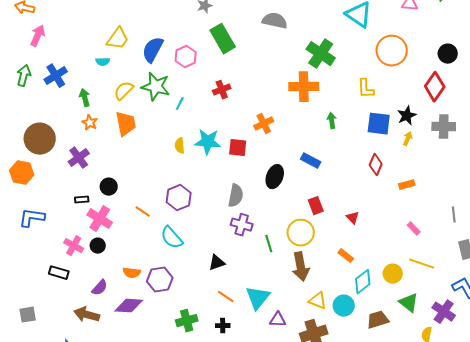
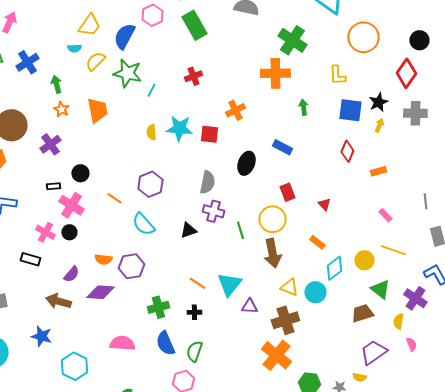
pink hexagon: (186, 57) -> (152, 15), moved
yellow semicircle: (124, 91) -> (95, 61), moved
black triangle: (217, 263) -> (188, 230), moved
brown trapezoid: (378, 320) -> (362, 313), moved

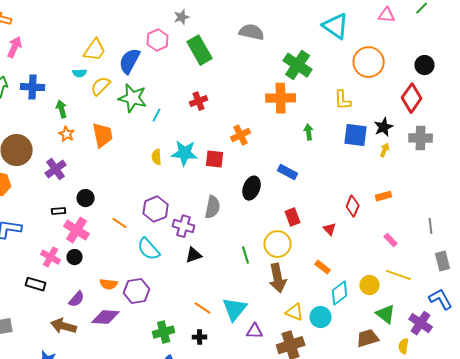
blue cross: (27, 62) -> (33, 87), turned 35
red diamond: (347, 151) -> (353, 206), moved
purple cross: (213, 211) -> (184, 226), moved

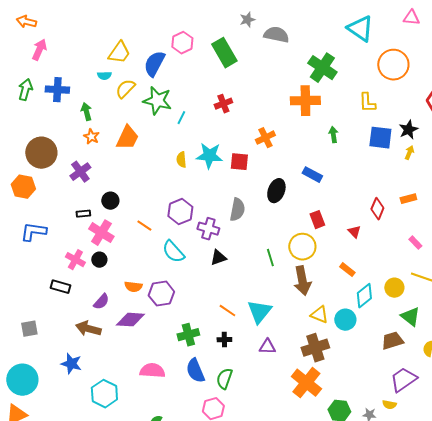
gray star: (182, 17) -> (247, 20), moved
orange trapezoid: (103, 135) -> (127, 138), turned 36
purple triangle: (255, 331) -> (267, 347), moved

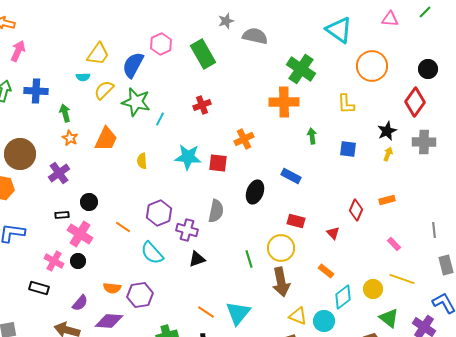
blue square: (380, 138) -> (348, 149), moved, size x0.7
yellow semicircle: (181, 160) -> (142, 161), moved
red rectangle: (317, 220) -> (296, 221), turned -54

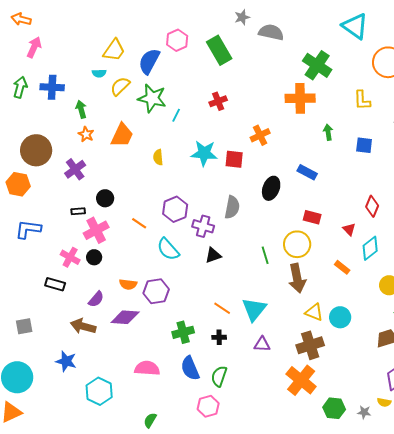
pink cross: (80, 234) -> (96, 230), turned 30
cyan diamond: (343, 297) -> (370, 248), moved

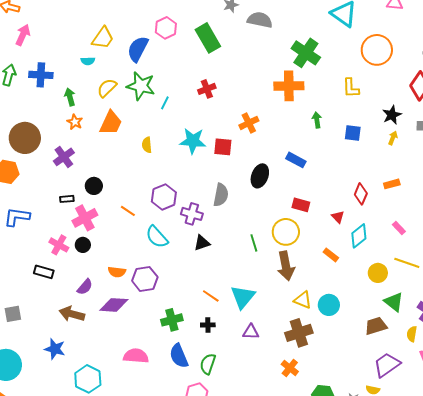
yellow semicircle: (120, 86) -> (107, 88), moved
orange cross: (301, 380) -> (290, 368), size x0.6

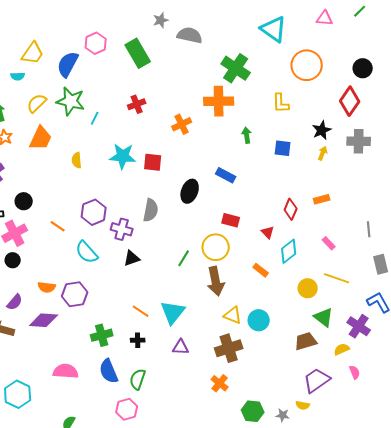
orange cross: (249, 123) -> (182, 124), moved
green line: (254, 243) -> (184, 258), turned 48
yellow semicircle: (412, 334) -> (342, 349), turned 56

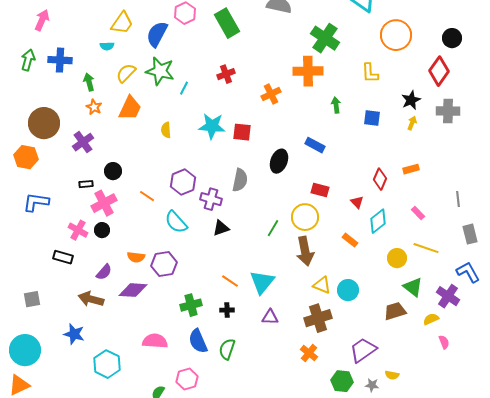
purple trapezoid: (317, 380) -> (363, 350), moved
pink hexagon: (127, 409) -> (187, 379), moved

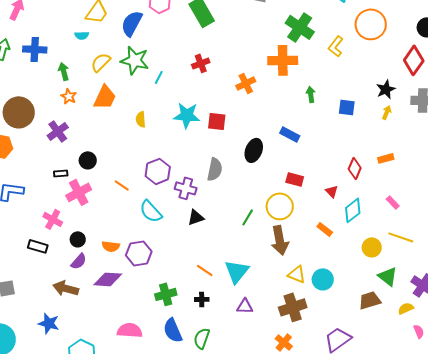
yellow L-shape: (370, 73) -> (336, 46), moved, turned 40
black circle: (102, 230) -> (78, 239), moved

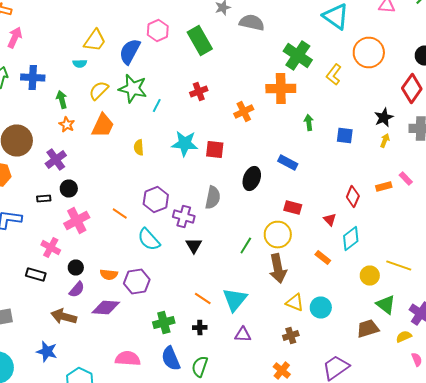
black circle: (88, 160) -> (69, 188), moved
black rectangle: (61, 173) -> (44, 198), moved
pink rectangle: (393, 202) -> (406, 178), moved
black triangle: (196, 217) -> (194, 246), turned -42
brown cross: (293, 307) -> (291, 336), size x0.6

